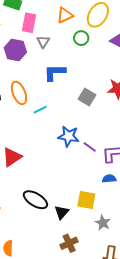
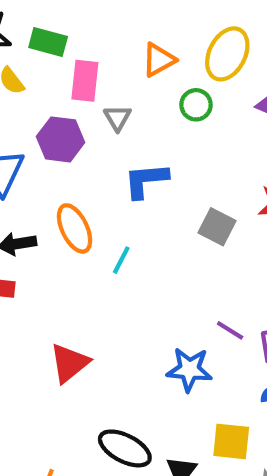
cyan line: (40, 110) -> (121, 260), turned -32
blue star: (69, 136) -> (189, 370), moved

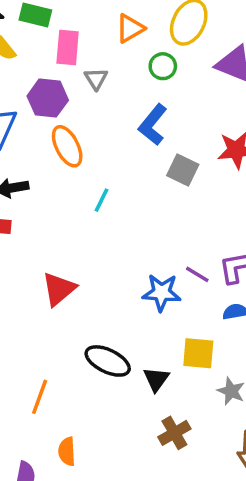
blue L-shape: (146, 180) -> (153, 125), moved, turned -45
orange ellipse: (75, 228) -> (67, 146), moved
purple line: (230, 330) -> (197, 274), moved

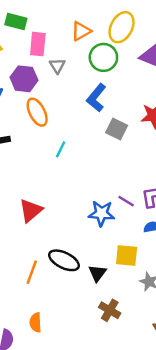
green circle: (163, 66) -> (103, 57), size x1.5
orange line: (40, 397) -> (32, 272), moved
brown cross: (174, 433) -> (110, 310), turned -30

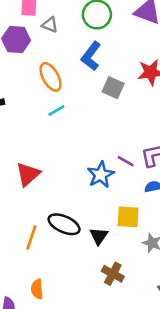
gray triangle: (57, 66) -> (50, 25), turned -35
orange ellipse: (37, 112) -> (50, 77), moved
cyan line: (61, 149) -> (56, 111), turned 35
blue star: (101, 213) -> (101, 175), turned -30

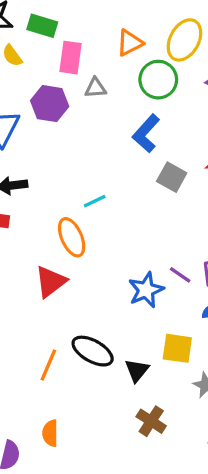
gray triangle: (50, 25) -> (95, 88), turned -30
orange ellipse: (50, 77) -> (72, 237), moved

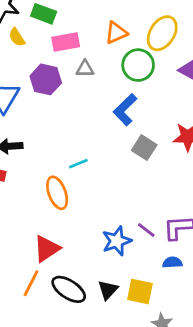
pink rectangle: (71, 58) -> (66, 42), turned 68
red triangle: (51, 282) -> (47, 249), moved
orange line: (48, 365) -> (31, 283), moved
black triangle: (137, 370) -> (108, 290), moved

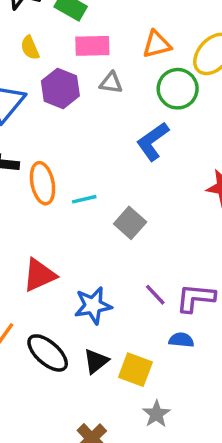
yellow semicircle: (17, 37) -> (30, 48), moved
gray square: (144, 148) -> (130, 223), moved
orange ellipse: (57, 193) -> (43, 183), moved
blue star: (117, 241) -> (93, 305), moved
red triangle: (47, 249) -> (39, 275), moved

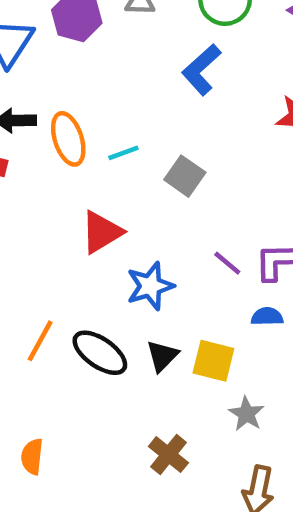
red triangle: (39, 275) -> (102, 232), moved

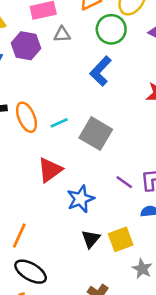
gray square: (185, 176) -> (96, 134), size x1.4
black ellipse: (100, 353) -> (31, 272), moved
yellow square: (213, 361) -> (121, 239), turned -30

